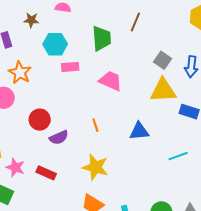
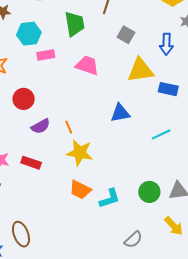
gray square: (163, 60) -> (126, 35), moved
red circle: (40, 120) -> (24, 99), moved
orange line: (95, 125) -> (69, 127), moved

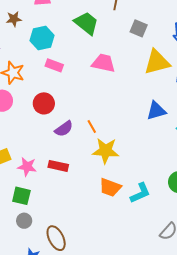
green trapezoid: (75, 24) -> (86, 23), turned -36
pink rectangle: (46, 55) -> (54, 65), moved, turned 36
blue triangle: (120, 113) -> (156, 111), moved

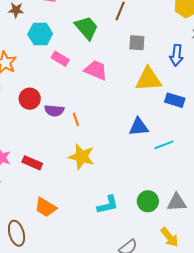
gray square: (139, 28) -> (137, 43), turned -30
pink rectangle: (54, 65) -> (60, 59), moved
orange line: (92, 127) -> (76, 119), moved
purple semicircle: (64, 129) -> (54, 111), moved, turned 30
orange trapezoid: (110, 187) -> (46, 207), moved

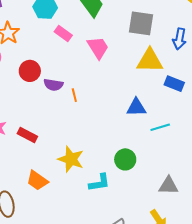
gray square: (137, 43) -> (141, 23), size x1.5
pink trapezoid: (96, 70) -> (98, 48), turned 30
yellow star: (82, 157) -> (71, 159), moved
green circle: (148, 201) -> (125, 159), moved

